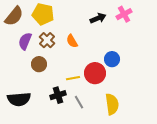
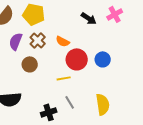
black arrow: (98, 18) -> (89, 18), turned 56
orange semicircle: (72, 41) -> (63, 41), turned -32
red circle: (95, 73) -> (77, 59), moved
black cross: (58, 95) -> (49, 112), moved

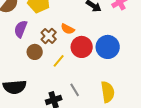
brown cross: (38, 40) -> (49, 36), moved
blue circle: (103, 59) -> (108, 47), size x1.5
yellow line: (64, 78) -> (59, 61), moved, turned -40

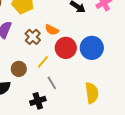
brown circle: (35, 52) -> (19, 69), moved
gray line: (75, 90) -> (52, 83), moved

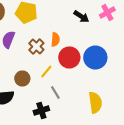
orange semicircle: (52, 30) -> (55, 40), turned -112

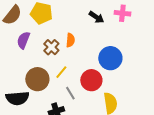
pink cross: (107, 12) -> (122, 13), turned 35
red circle: (69, 58) -> (91, 80), moved
brown circle: (22, 78) -> (37, 79), size x1.5

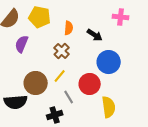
black arrow: (96, 17) -> (95, 35), moved
orange semicircle: (70, 40) -> (69, 28), moved
brown cross: (51, 47) -> (62, 51), moved

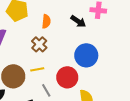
black arrow: (95, 35) -> (78, 21), moved
yellow line: (60, 76) -> (37, 69), turned 40

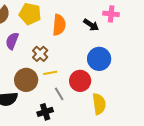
orange semicircle: (46, 21) -> (59, 25), size x1.5
brown cross: (39, 44) -> (40, 54), moved

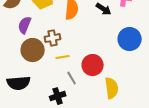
brown cross: (40, 54) -> (53, 38), turned 35
blue circle: (99, 59) -> (130, 39), moved
brown circle: (26, 80) -> (33, 50), moved

